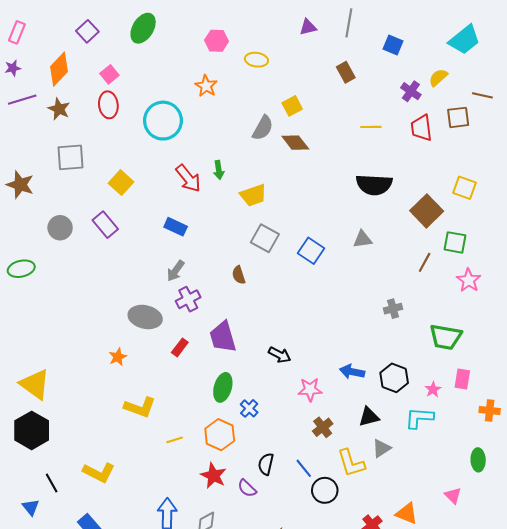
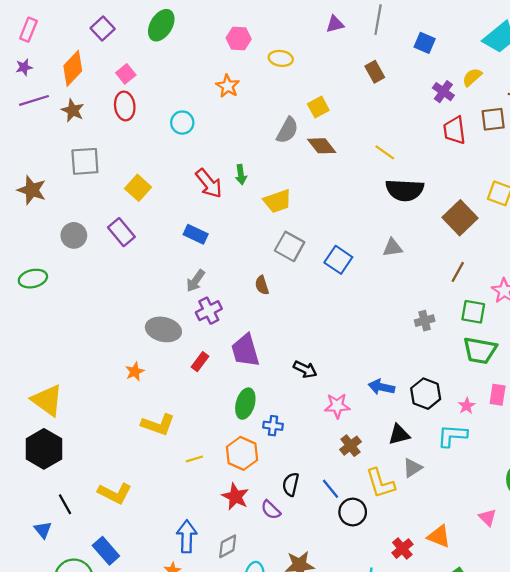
cyan circle: (163, 121) -> (182, 123), size x0.6
yellow line: (371, 127) -> (385, 152), moved, turned 36
green square: (455, 242) -> (473, 312), moved
blue cross: (249, 408) -> (273, 426), turned -36

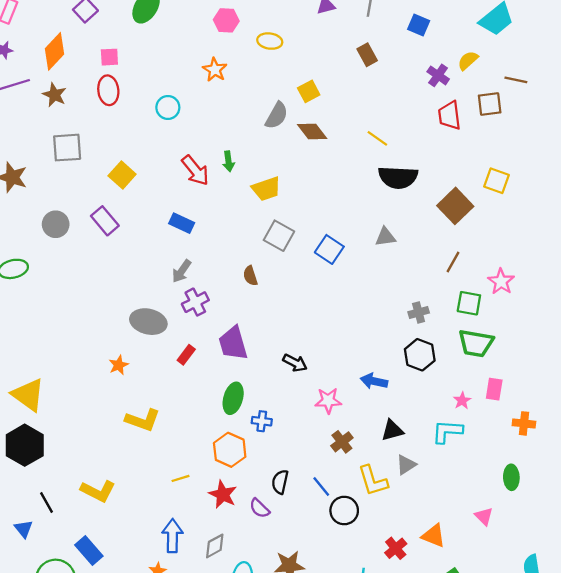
pink square: (126, 74) -> (109, 57), turned 36
black hexagon: (426, 394) -> (420, 355), moved
yellow line: (194, 459) -> (180, 478), moved

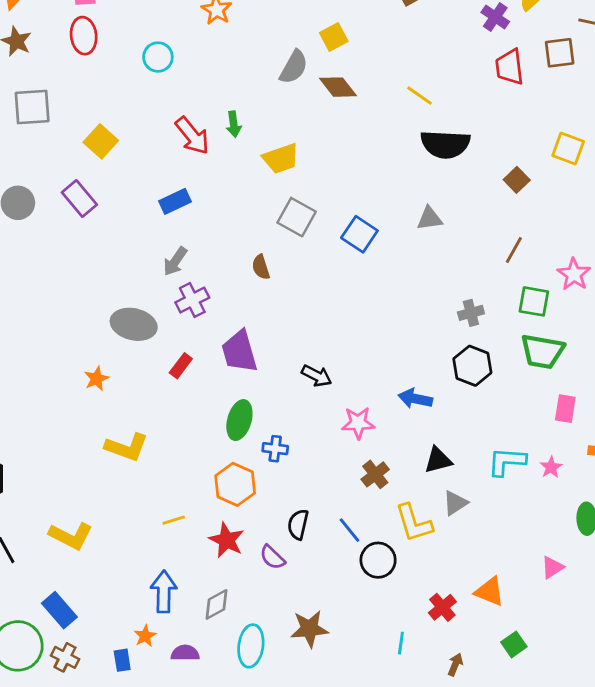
brown square: (455, 206) -> (517, 180), size x0.6
blue rectangle: (182, 223) -> (175, 201), turned -50
pink star: (462, 401) -> (551, 467), moved
pink triangle: (484, 516) -> (552, 567), turned 42

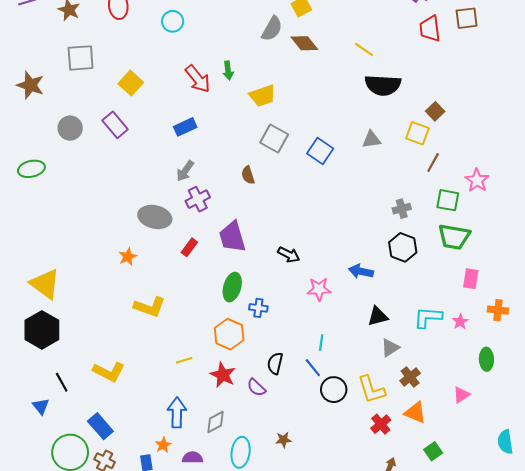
yellow square: (568, 149) -> (417, 133), moved
brown cross: (375, 474) -> (410, 377), moved
yellow L-shape: (414, 523) -> (371, 390), moved
brown star: (309, 629) -> (283, 440), size x0.6
cyan line: (401, 643) -> (321, 342), moved

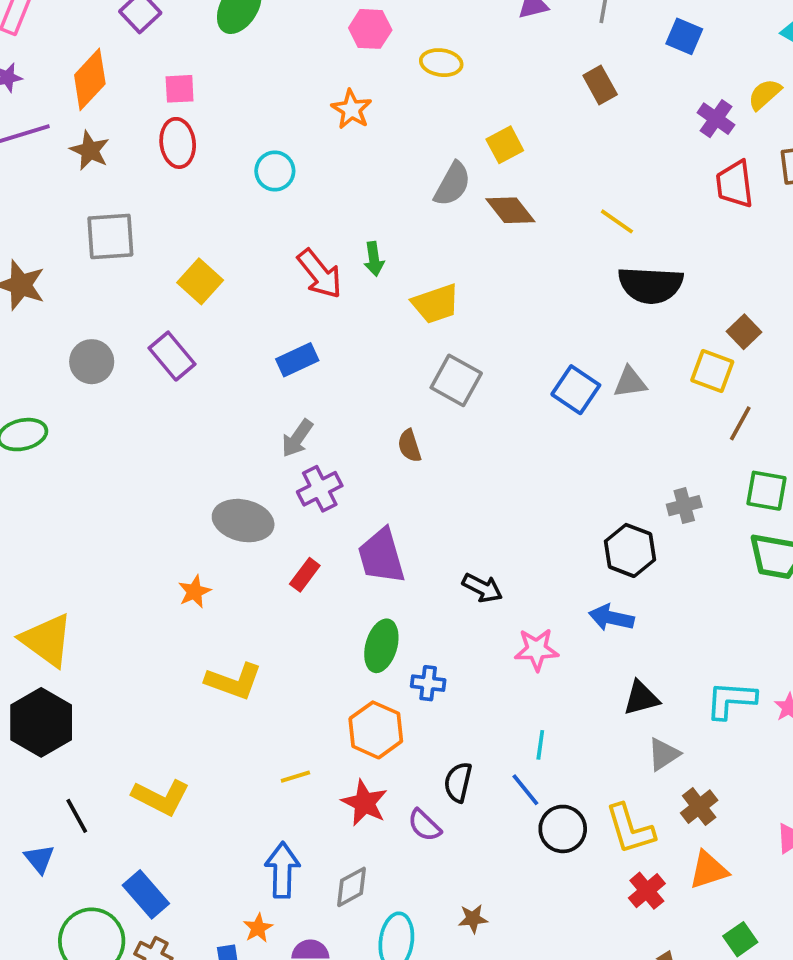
blue square: (320, 151) -> (576, 390), moved
black hexagon: (403, 247) -> (630, 550), moved
orange triangle: (415, 413) -> (709, 870), turned -40

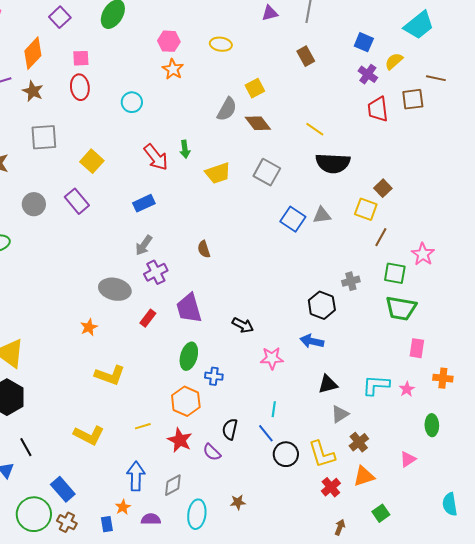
pink hexagon: (370, 29) -> (169, 41), moved
blue square: (684, 36) -> (364, 42), moved
gray square: (456, 380) -> (267, 172), moved
yellow L-shape: (161, 797) -> (89, 435), moved

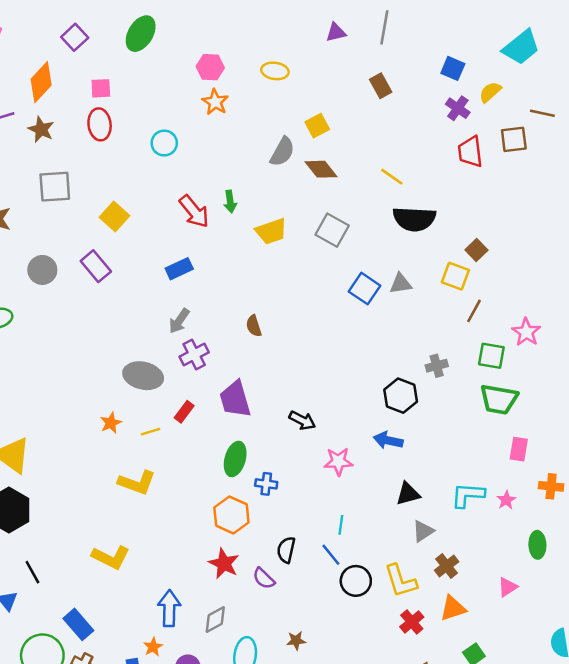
yellow line: (143, 426) -> (151, 432), moved

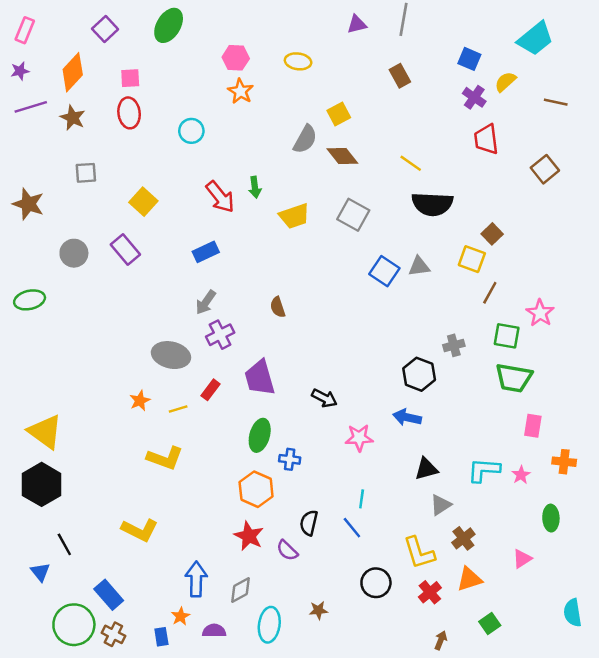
brown square: (514, 139) -> (545, 169), moved, turned -32
gray square: (55, 187) -> (86, 173), size x0.7
black circle: (356, 581) -> (376, 583), moved

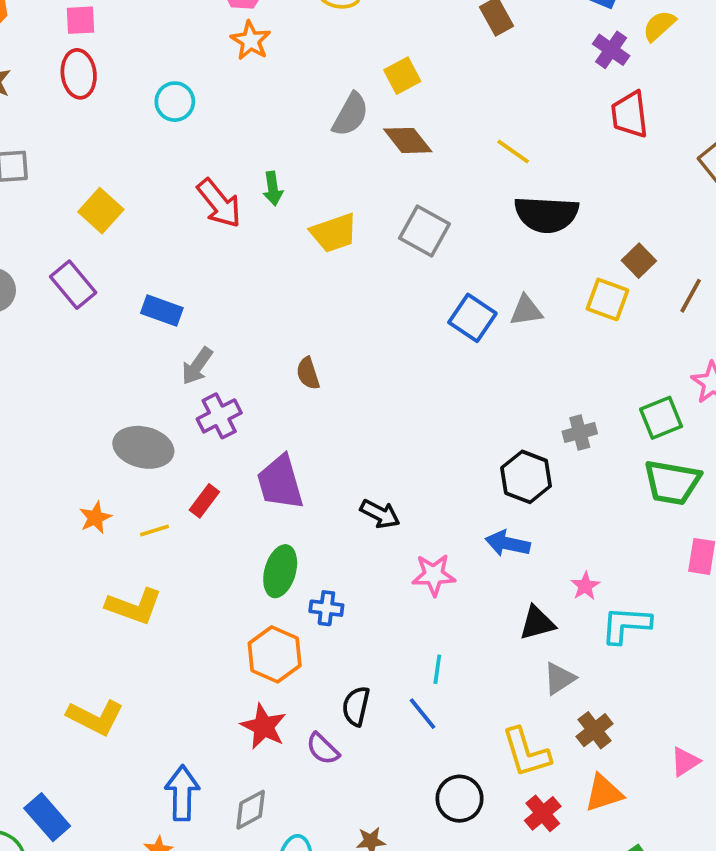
blue rectangle: (206, 252) -> (162, 310), moved, turned 45
brown line: (490, 293) -> (691, 296), moved
green square: (507, 336) -> (661, 418), turned -32
pink star: (521, 475) -> (585, 586), moved

